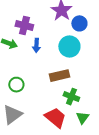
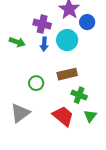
purple cross: (24, 25) -> (42, 24), moved
cyan circle: (69, 46) -> (67, 40), moved
green circle: (16, 85) -> (36, 83), moved

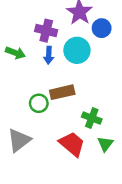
brown rectangle: (67, 74) -> (62, 92), moved

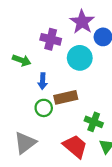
blue arrow: (49, 55) -> (43, 81), moved

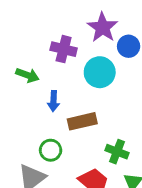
green circle: (44, 108) -> (51, 150), moved

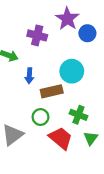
cyan circle: (100, 72) -> (72, 71), moved
green circle: (51, 150) -> (40, 117), moved

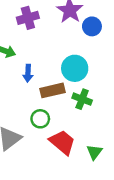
purple cross: (37, 35) -> (28, 18), moved, turned -30
green cross: (78, 115) -> (82, 99), moved
green triangle: (91, 138) -> (94, 152), moved

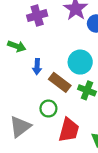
brown rectangle: (53, 90) -> (60, 82), turned 50
red trapezoid: (62, 142) -> (69, 130), turned 65

